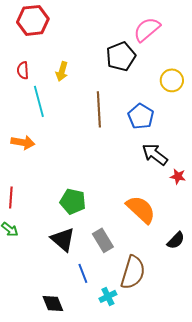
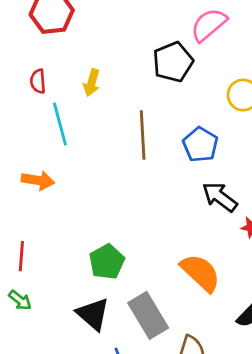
green pentagon: (73, 201) -> (107, 262), turned 30
gray rectangle: (103, 240) -> (148, 315), size x1.4

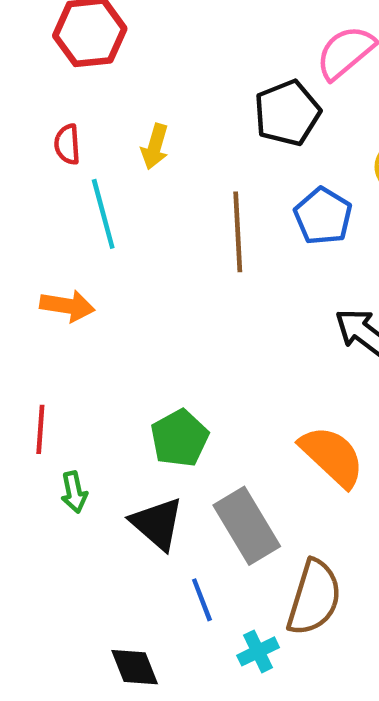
blue pentagon: (200, 145) -> (323, 216), moved
green arrow: (20, 300) -> (74, 492), moved, turned 40

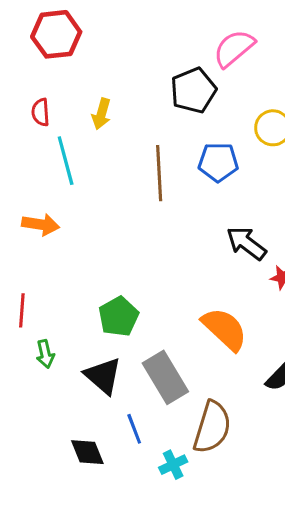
blue pentagon: (323, 216) -> (218, 162), turned -30
black diamond: (135, 667) -> (87, 452), moved

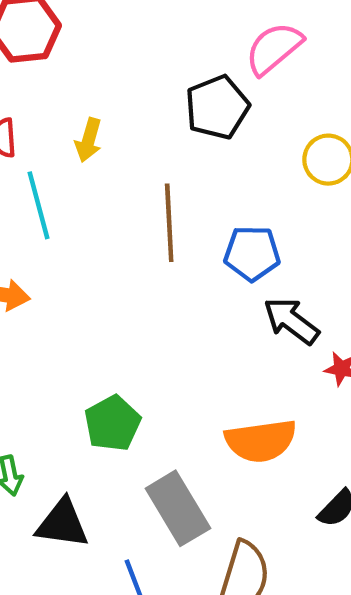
blue pentagon: (218, 162) -> (252, 253), moved
orange semicircle: (225, 329) -> (261, 441), turned 129
black triangle: (103, 376) -> (62, 524), moved, turned -33

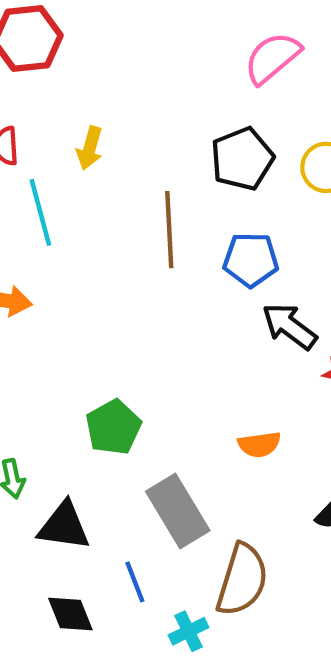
black pentagon: (217, 107) -> (242, 159), moved
orange semicircle: (261, 441) -> (259, 444), size x0.6

